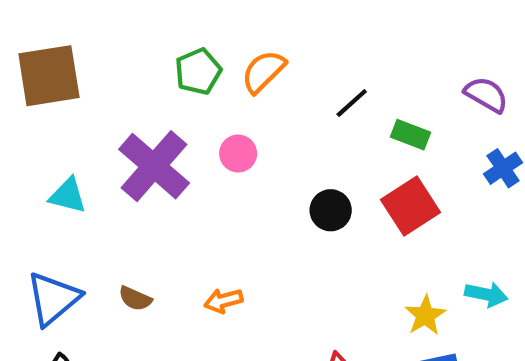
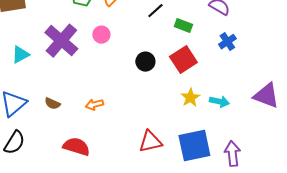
cyan triangle: (68, 196) -> (20, 55), turned -42
yellow star: (425, 315) -> (190, 98), moved

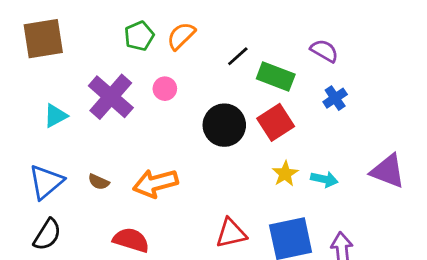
green rectangle: (183, 26) -> (276, 76), size x1.5
black circle: (145, 62) -> (224, 125), size x1.6
orange arrow: (94, 105) -> (155, 183), size x1.8

